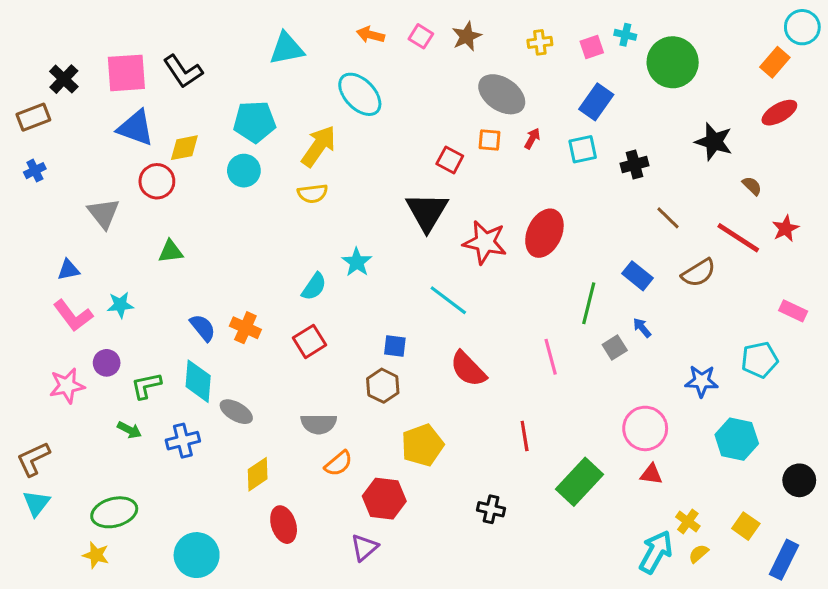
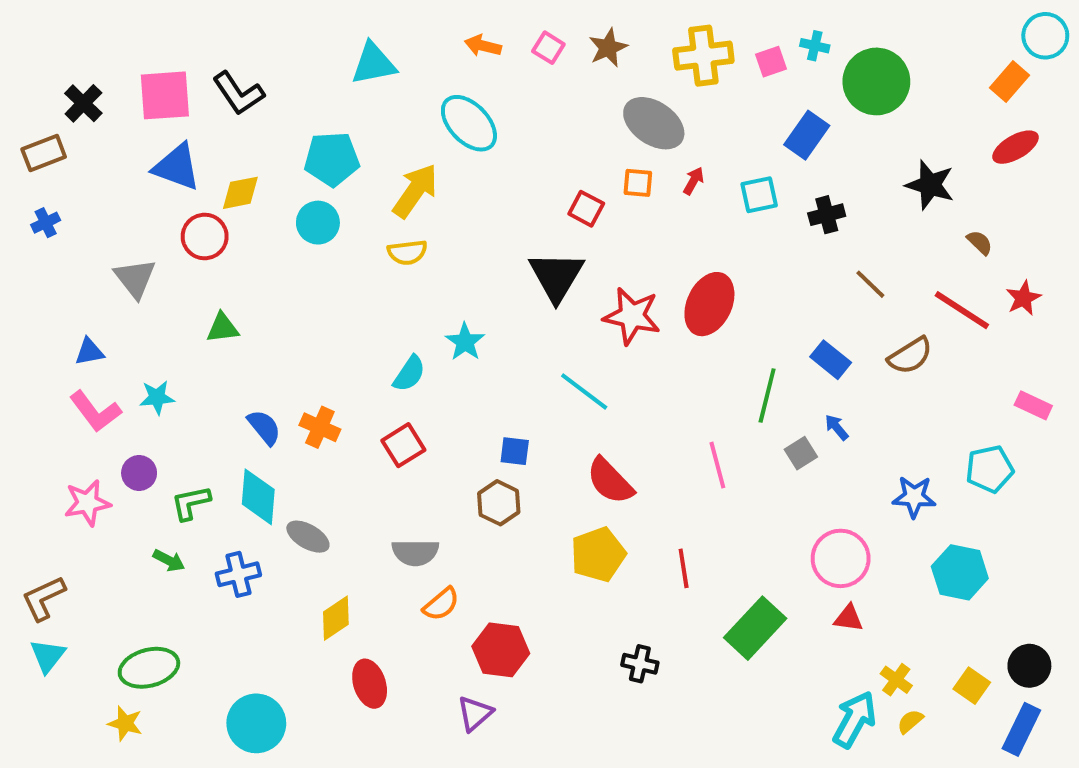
yellow cross: (540, 42) -> (703, 56), size x1.8
blue rectangle: (596, 102) -> (807, 135), moved
yellow pentagon: (422, 445) -> (598, 554), moved
black circle: (799, 480) -> (1029, 666), moved

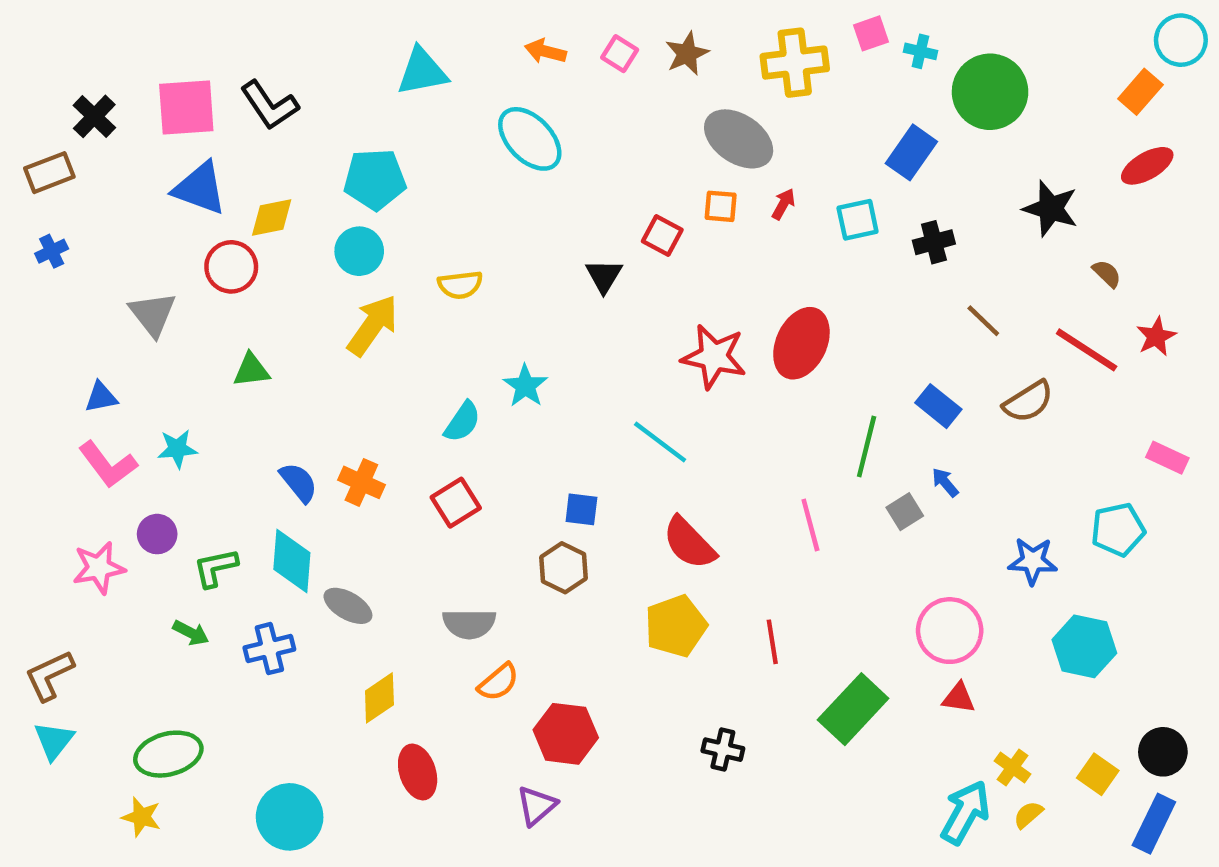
pink square: (771, 62) -> (871, 33), moved
yellow arrow: (415, 191) -> (373, 325), moved
black triangle: (556, 276) -> (604, 276), moved, size x0.6

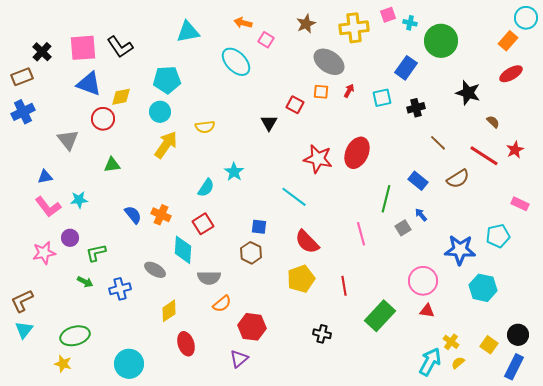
pink square: (620, 54) -> (266, 40), moved
blue cross: (52, 251) -> (23, 112), size x1.6
cyan diamond: (292, 561) -> (183, 250), moved
blue star: (1033, 561) -> (460, 250), size x1.4

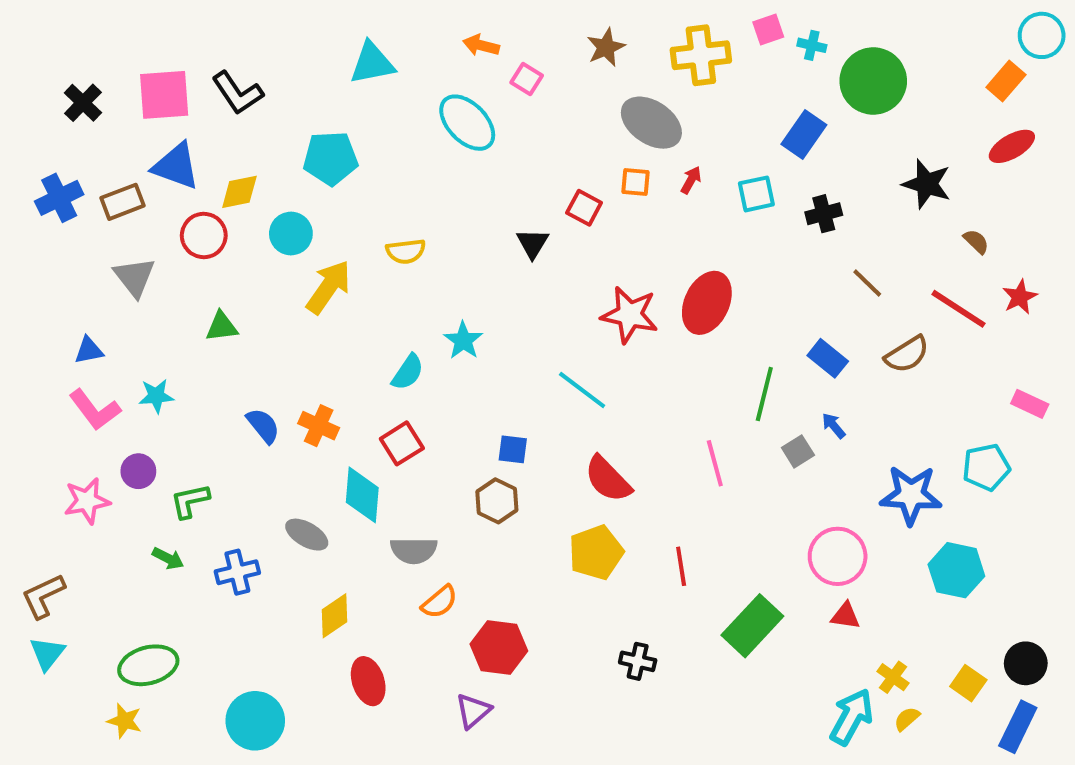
brown rectangle: (22, 77) -> (123, 202), moved
blue cross: (23, 112) -> (59, 198), moved
cyan circle: (160, 112) -> (291, 234), moved

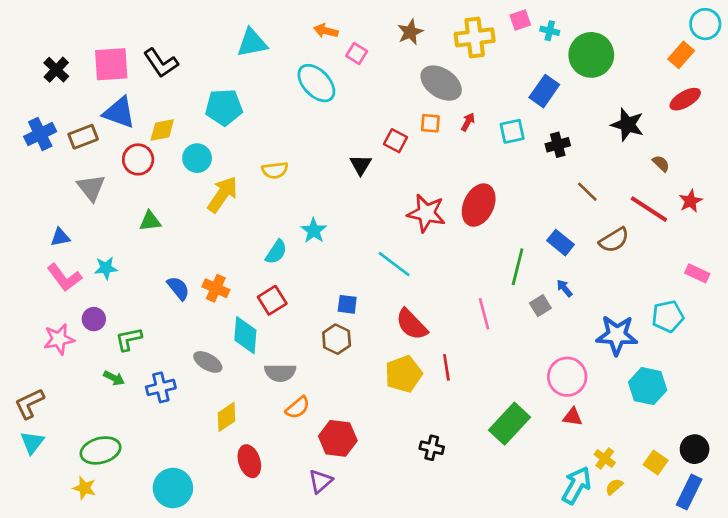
red line: (681, 566) -> (446, 367), moved

